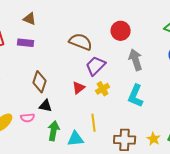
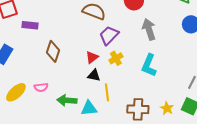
purple rectangle: (26, 43) -> (30, 25), moved
black triangle: (46, 106) -> (94, 75), moved
green arrow: (54, 131) -> (67, 100), turned -96

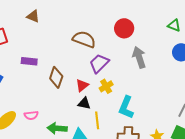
purple rectangle: (30, 25) -> (29, 61), moved
brown diamond: (53, 51) -> (56, 77), moved
cyan L-shape: (149, 65) -> (126, 107), moved

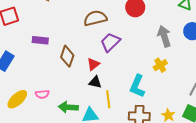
brown semicircle: (84, 39) -> (95, 18), turned -35
gray arrow: (139, 57) -> (164, 36), moved
yellow cross: (106, 86) -> (160, 65), moved

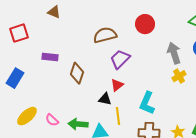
red triangle: (93, 64) -> (117, 85), moved
yellow cross: (160, 65) -> (179, 76), moved
pink semicircle: (42, 94) -> (52, 120), moved, turned 48

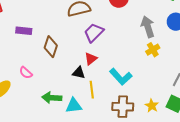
cyan L-shape: (147, 103) -> (121, 77), turned -65
pink semicircle: (52, 120) -> (26, 73), moved

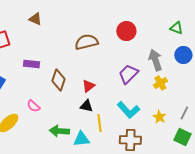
purple trapezoid: (94, 33) -> (128, 74), moved
red triangle: (91, 59) -> (88, 86), moved
yellow star: (152, 106) -> (159, 117), moved

